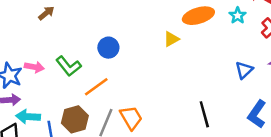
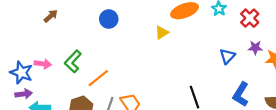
blue circle: (108, 48) -> (109, 19), moved
green L-shape: (69, 66) -> (73, 61), turned 85

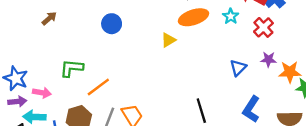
green L-shape: (73, 61) -> (72, 68), turned 50
pink arrow: (43, 64) -> (42, 93), moved

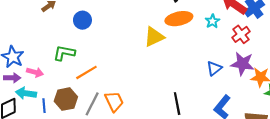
blue circle: (112, 24) -> (82, 20), moved
yellow triangle: (168, 40) -> (154, 37), size x1.5
purple star: (268, 59) -> (242, 64), size x1.6

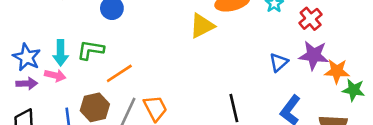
cyan arrow: (26, 93) -> (61, 53), moved, turned -96

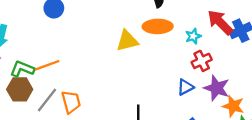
red cross: (311, 19) -> (202, 61), moved
green L-shape: (91, 50) -> (22, 69), moved

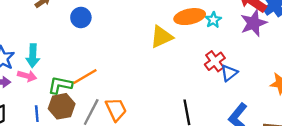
cyan star: (193, 36) -> (213, 20), moved
red cross: (202, 61) -> (215, 61), moved
purple star: (217, 88) -> (254, 23), moved, turned -30

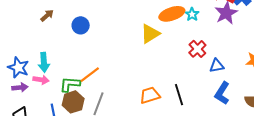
blue triangle: (229, 73) -> (217, 66), moved, turned 35
orange trapezoid: (116, 109) -> (150, 95), moved, turned -75

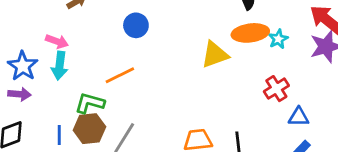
blue circle: (81, 25) -> (136, 25), moved
orange line: (90, 75) -> (120, 75), moved
pink arrow: (41, 80) -> (57, 41), moved

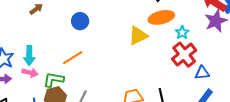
cyan star: (278, 39) -> (182, 33), moved
pink arrow: (57, 41) -> (30, 73), moved
red cross: (276, 89) -> (184, 55), size x1.4

